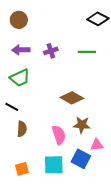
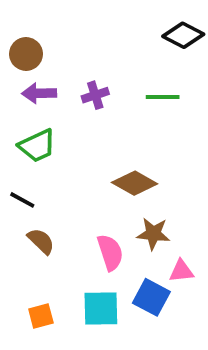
brown circle: (19, 20) -> (26, 54), moved
brown semicircle: (22, 129) -> (41, 241), turned -49

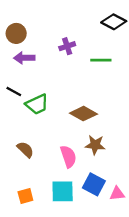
purple cross: (95, 95) -> (67, 46), moved
green trapezoid: (37, 146) -> (37, 104), moved
black line: (22, 200) -> (14, 91), moved
pink triangle: (181, 271) -> (117, 194), moved

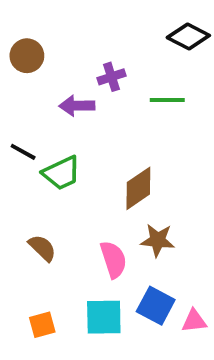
purple arrow: (24, 58) -> (77, 106), moved
brown diamond: (83, 114) -> (138, 188), turned -64

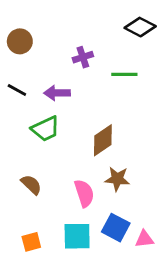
purple arrow: (77, 106) -> (57, 93), moved
black line: (23, 152) -> (17, 90), moved

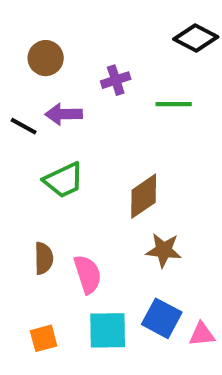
brown circle: (20, 41) -> (46, 58), moved
purple arrow: (57, 93) -> (64, 114), moved
brown semicircle: (31, 185) -> (44, 258), turned 45
pink semicircle: (84, 193) -> (88, 274), moved

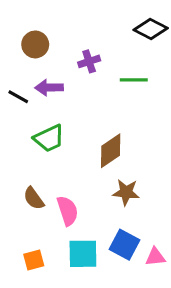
brown semicircle: (44, 258) -> (34, 198), turned 145

